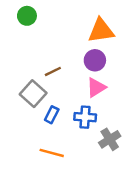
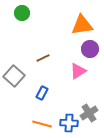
purple circle: (95, 60) -> (90, 49), moved
gray square: (33, 94) -> (14, 76), moved
blue cross: (85, 117) -> (69, 123), moved

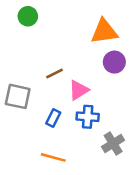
pink triangle: (78, 71) -> (79, 90), moved
gray square: (14, 76) -> (18, 96), turned -30
blue cross: (69, 123) -> (88, 117), moved

